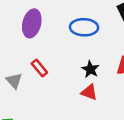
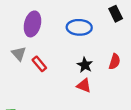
gray triangle: (14, 81) -> (19, 54), moved

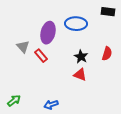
black rectangle: (116, 14) -> (108, 12), turned -56
purple ellipse: (32, 24) -> (48, 33), moved

